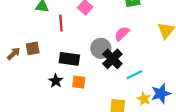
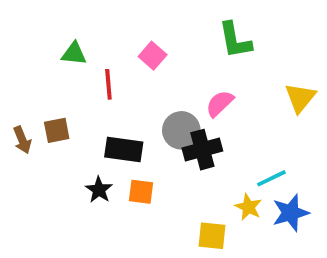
brown arrow: (14, 54) -> (22, 140), turned 112
black cross: (112, 59) -> (202, 150), turned 30
cyan line: (135, 75) -> (271, 178), moved
yellow star: (144, 99) -> (248, 207), moved

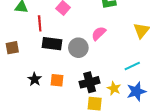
black rectangle: (124, 150) -> (52, 44), moved
black cross: (202, 150) -> (90, 82), moved
cyan line: (271, 178) -> (132, 66), moved

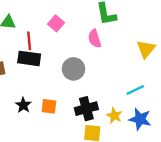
pink semicircle: (99, 33) -> (95, 39), moved, turned -63
black rectangle: (52, 44) -> (29, 58), moved
blue star: (136, 91) -> (140, 119), turned 30

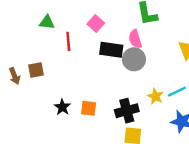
black rectangle: (29, 58) -> (111, 50), moved
gray circle: (73, 69) -> (134, 59), moved
yellow star: (114, 116) -> (155, 96), moved

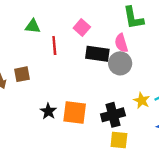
orange square: (89, 108) -> (75, 112), size x1.5

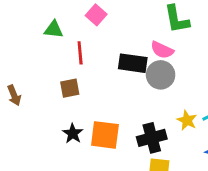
pink square: (82, 27) -> (96, 15), moved
pink semicircle: (121, 43) -> (162, 50), turned -48
brown square: (22, 74) -> (70, 88), moved

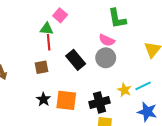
green triangle: (54, 29) -> (47, 29), moved
black rectangle: (133, 63) -> (76, 60), moved, turned 42

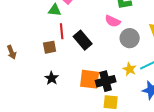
red line: (49, 42) -> (62, 31), moved
gray circle: (106, 58) -> (130, 38), moved
orange square: (66, 100) -> (90, 79), moved

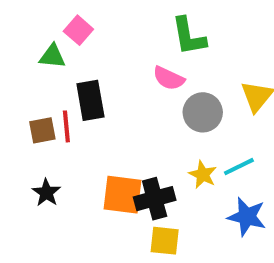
red line: (62, 31) -> (66, 126), moved
black rectangle: (83, 40) -> (90, 100), moved, turned 30

